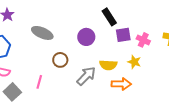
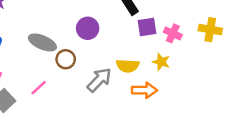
gray ellipse: (42, 33) -> (42, 42), moved
purple circle: (86, 37) -> (88, 28), moved
pink line: (39, 82) -> (39, 88), turned 32

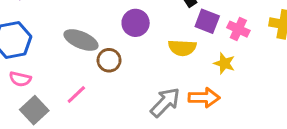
purple square: (147, 27) -> (207, 21), turned 30
yellow semicircle: (128, 66) -> (182, 48), moved
gray arrow: (99, 80) -> (165, 102), moved

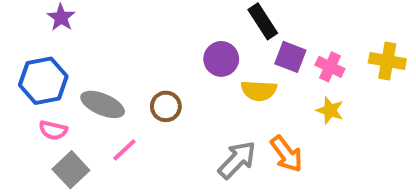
purple circle: (136, 23) -> (221, 59), moved
gray ellipse: (81, 40) -> (103, 104), moved
yellow star: (224, 63) -> (330, 110), moved
orange arrow: (204, 98) -> (286, 154), turned 52

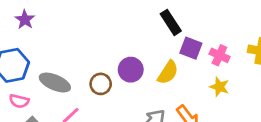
purple circle: (221, 59) -> (131, 70), moved
yellow semicircle: (259, 91) -> (168, 72), turned -60

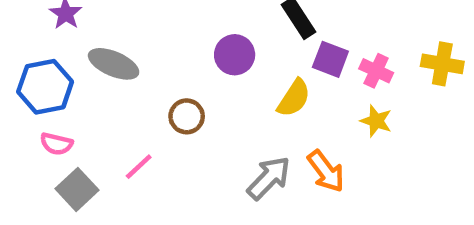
purple circle: (131, 70) -> (235, 55), moved
gray ellipse: (55, 83) -> (114, 64), moved

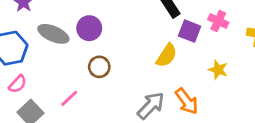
purple circle: (235, 55) -> (89, 28), moved
pink cross: (376, 71) -> (218, 21), moved
pink semicircle: (56, 144) -> (18, 84), turned -60

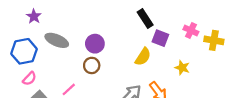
pink cross: (218, 21) -> (191, 31), moved
purple circle: (89, 28) -> (95, 44), moved

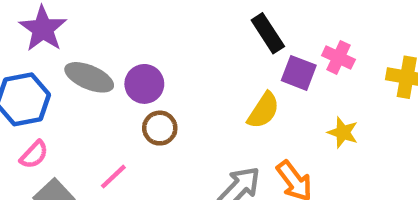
purple star: (34, 16) -> (43, 29), size x1.5
pink cross: (191, 31) -> (338, 57), moved
purple circle: (95, 44) -> (144, 84), moved

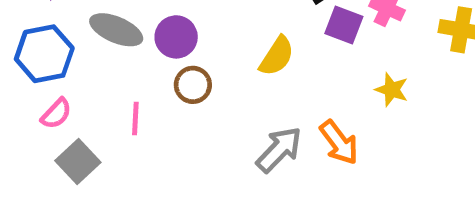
yellow semicircle: (263, 110) -> (277, 56), moved
pink line: (113, 177) -> (135, 118), moved, turned -44

